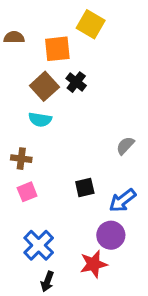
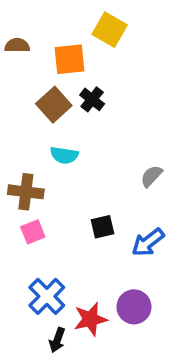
cyan semicircle: (40, 120) -> (64, 155), moved
brown cross: (21, 159) -> (26, 192), size x1.4
purple circle: (111, 235) -> (134, 307), moved
red star: (94, 264) -> (90, 319), moved

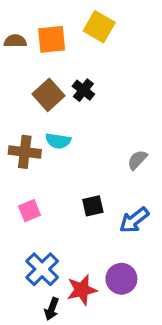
orange square: (69, 59) -> (52, 39), moved
brown cross: (26, 192) -> (25, 152), moved

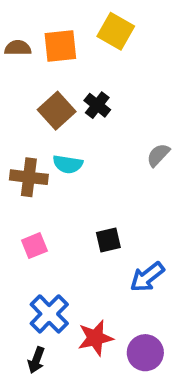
gray semicircle: (137, 160) -> (158, 155), moved
blue arrow: (134, 220) -> (147, 277), moved
purple circle: (121, 279) -> (145, 353), moved
black arrow: (52, 309) -> (36, 360), moved

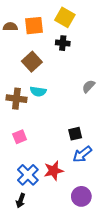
black cross: (97, 105) -> (63, 43), moved, turned -32
black square: (108, 240) -> (75, 134), moved
red star: (95, 338) -> (54, 171), moved

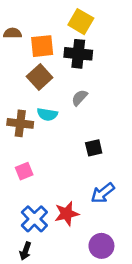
orange square: (34, 26) -> (42, 46), moved
black cross: (63, 43) -> (78, 54), size x1.5
gray semicircle: (89, 86) -> (80, 98), moved
black square: (75, 134) -> (94, 148), moved

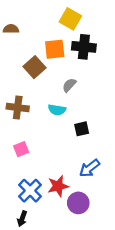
orange square: (42, 46) -> (55, 49), moved
black cross: (78, 54) -> (84, 47), moved
cyan semicircle: (47, 114) -> (57, 110), moved
purple circle: (101, 246) -> (78, 203), moved

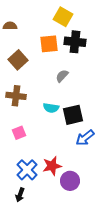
brown square: (34, 67) -> (18, 60), moved
cyan semicircle: (57, 110) -> (51, 108), moved
black square: (82, 129) -> (73, 115), size x1.5
blue arrow: (89, 168) -> (85, 138), moved

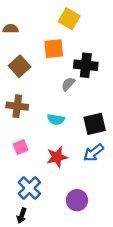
black cross: (75, 42) -> (86, 65), moved
black square: (73, 115) -> (95, 124), moved
red star: (52, 166) -> (57, 157), moved

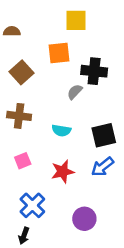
yellow square: (69, 19) -> (76, 20), turned -30

